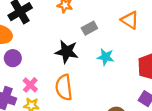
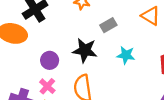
purple circle: (13, 58) -> (50, 60), moved

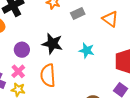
gray rectangle: (108, 25) -> (78, 13), moved

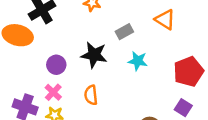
gray rectangle: (78, 13) -> (124, 32), moved
orange semicircle: (48, 75) -> (91, 95), size x0.7

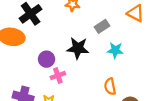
pink cross: (53, 92) -> (58, 76), moved, turned 32
orange semicircle: (91, 95) -> (110, 87), moved

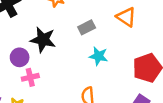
black star: (78, 48) -> (43, 40), moved

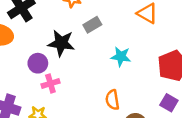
gray rectangle: (87, 27) -> (92, 25), moved

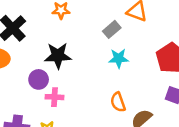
gray rectangle: (92, 25) -> (112, 29), moved
pink cross: (50, 84) -> (55, 97), turned 30

